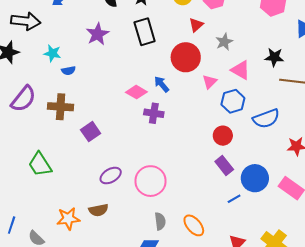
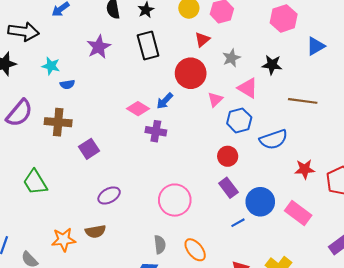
black star: (274, 57) -> (272, 65), moved
blue arrow: (162, 84) -> (165, 101), turned -96
pink circle: (151, 181) -> (175, 200), moved

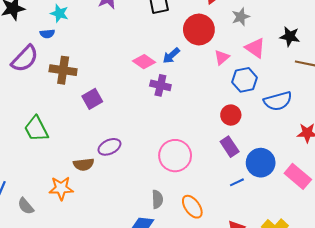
black star: (272, 65) -> (290, 36), moved
blue semicircle: (67, 84) -> (47, 34), moved
brown semicircle: (95, 231) -> (84, 164), moved

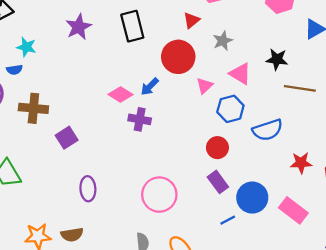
purple ellipse: (109, 147) -> (88, 189), turned -65
brown semicircle: (84, 164) -> (72, 235), moved

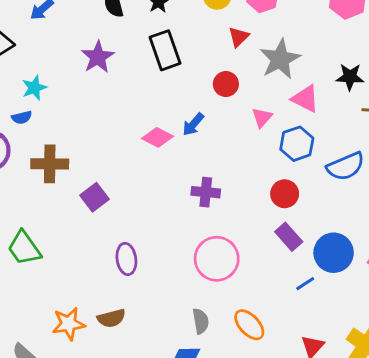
gray star: (223, 41) -> (280, 59), size x1.6
cyan star: (26, 47) -> (34, 88), turned -30
red circle: (178, 57) -> (226, 84), size x0.6
purple cross: (140, 119) -> (206, 192), moved

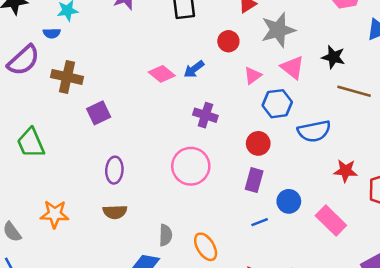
purple cross: (206, 192) -> (205, 115), moved
purple rectangle: (289, 237) -> (254, 180), turned 45
blue circle: (334, 253) -> (289, 201), size x0.7
pink circle: (217, 259) -> (191, 166), moved
brown semicircle: (111, 318) -> (115, 212), moved

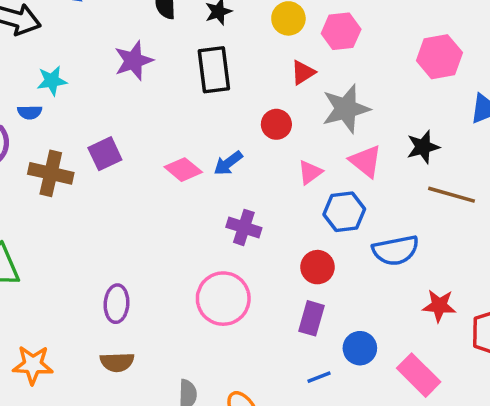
black star: (333, 57) -> (423, 147), turned -30
purple square: (99, 113) -> (105, 154), moved

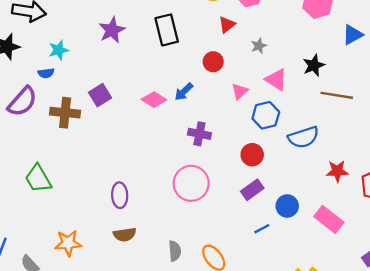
gray star: (346, 109) -> (259, 46), size x0.5
purple rectangle: (312, 318) -> (252, 190), turned 45

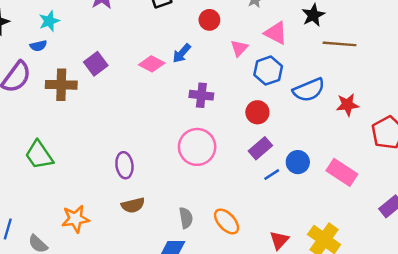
red star: (337, 171) -> (347, 105), moved
blue line: (262, 229) -> (272, 175), moved

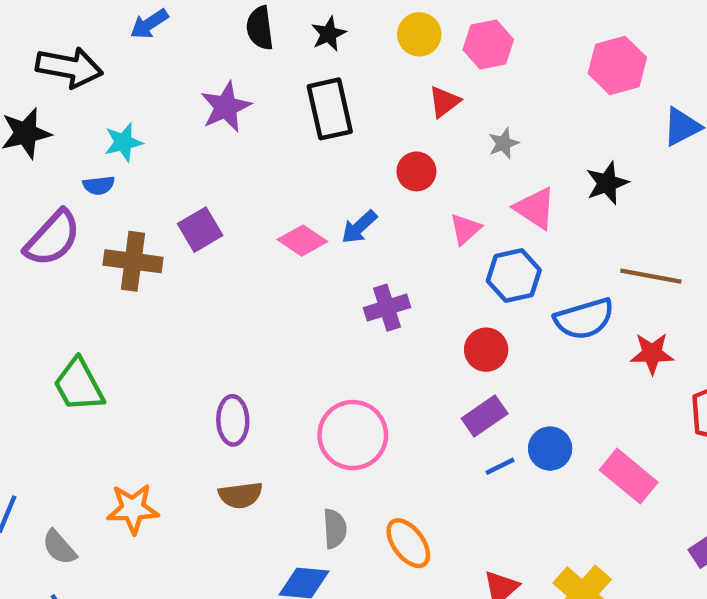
brown line: (339, 44) -> (651, 276), moved
purple cross: (201, 95) -> (387, 308), turned -30
pink circle: (197, 147) -> (353, 435), moved

